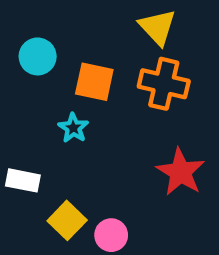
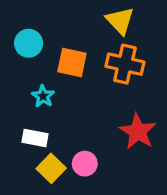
cyan star: (73, 128) -> (43, 96), moved
white rectangle: (23, 180) -> (35, 138), moved
pink circle: (111, 235) -> (85, 164), moved

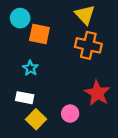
cyan circle: (29, 43) -> (20, 18), moved
orange square: (72, 63) -> (39, 34), moved
pink circle: (85, 164) -> (70, 114), moved

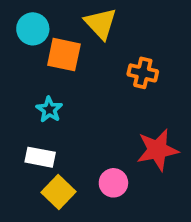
yellow triangle: (85, 15) -> (101, 23), moved
orange cross: (88, 45) -> (143, 73), size x0.7
red star: (97, 93) -> (157, 150), turned 30

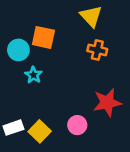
yellow triangle: (101, 23) -> (91, 16), moved
cyan circle: (33, 29) -> (18, 50), moved
white rectangle: (40, 157) -> (13, 128), moved, turned -30

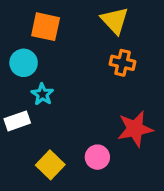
orange square: (43, 37) -> (46, 27), moved
white rectangle: (13, 128) -> (17, 121), moved

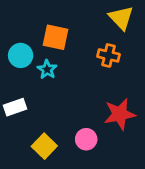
yellow triangle: (115, 20) -> (121, 18), moved
orange square: (46, 27) -> (55, 37), moved
cyan star: (42, 94) -> (47, 69), moved

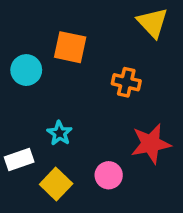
orange cross: (109, 55) -> (126, 82), moved
cyan star: (47, 69) -> (60, 133), moved
white rectangle: (15, 107) -> (19, 159), moved

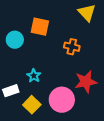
pink circle: (109, 175) -> (62, 100), size x1.6

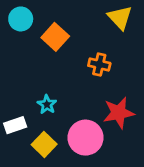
orange square: (40, 27) -> (55, 37), turned 30
cyan circle: (15, 40) -> (21, 19), moved

